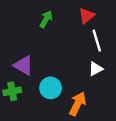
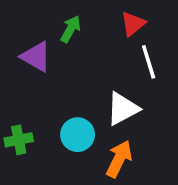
purple triangle: (23, 65) -> (36, 57), moved
white triangle: (96, 69) -> (123, 109), moved, size x1.5

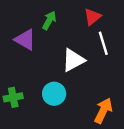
white triangle: (123, 109) -> (73, 60), moved
orange arrow: (119, 159) -> (103, 111), moved

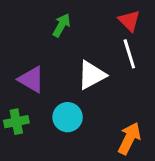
red triangle: (93, 17) -> (129, 21), moved, turned -36
purple triangle: (25, 40) -> (31, 79), moved

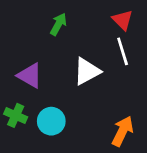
cyan circle: (68, 117) -> (51, 121), moved
green cross: (16, 122) -> (16, 115), turned 35

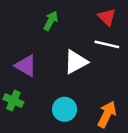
white line: (123, 51) -> (107, 44), turned -60
cyan circle: (51, 121) -> (64, 109), moved

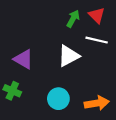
green arrow: (51, 21) -> (73, 19), moved
orange arrow: (107, 114) -> (97, 103), turned 55

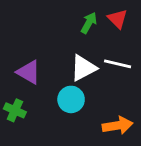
white line: (97, 40) -> (118, 64), moved
cyan circle: (58, 99) -> (71, 99), moved

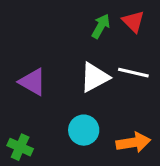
cyan circle: (71, 99) -> (84, 130), moved
green cross: (15, 110) -> (20, 147), moved

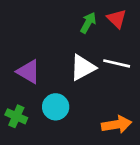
cyan circle: (84, 130) -> (56, 107), moved
green cross: (20, 147) -> (16, 116), moved

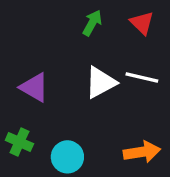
green arrow: (88, 23) -> (92, 23), moved
cyan circle: (56, 107) -> (67, 157), moved

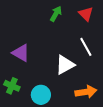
white line: (142, 77) -> (86, 47), turned 48
white triangle: (101, 82) -> (65, 65), moved

